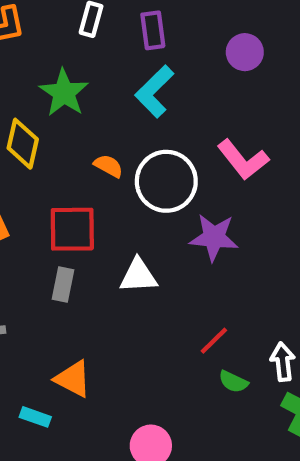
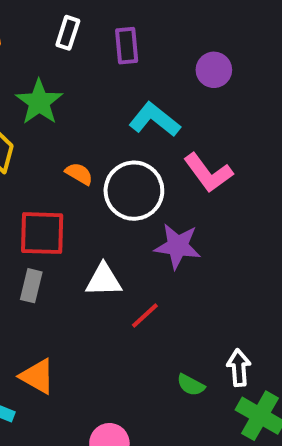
cyan L-shape: (154, 91) -> (155, 120), moved, turned 81
red line: (214, 341) -> (145, 315), moved

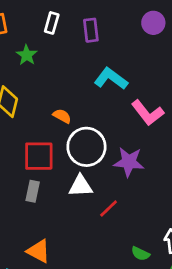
purple circle: (214, 70) -> (153, 23), moved
green star: (39, 102) -> (27, 55), moved, size x0.7
white circle: (134, 191) -> (86, 147), moved

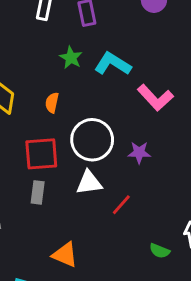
green star: (27, 55) -> (71, 58), moved
orange semicircle: (62, 116) -> (52, 103), moved, turned -102
purple star: (129, 162) -> (139, 153), size x0.7
orange triangle: (39, 251) -> (65, 255), moved

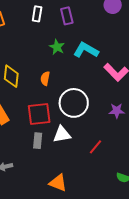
purple star: (139, 153) -> (117, 111), moved
white triangle: (89, 183) -> (62, 134), moved

